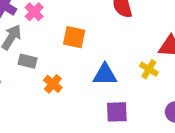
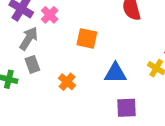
gray rectangle: (27, 61) -> (32, 64), moved, turned 56

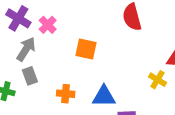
blue triangle: (115, 73) -> (104, 96), moved
orange cross: (67, 82) -> (66, 94), turned -35

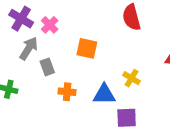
gray rectangle: (30, 76) -> (47, 67), moved
yellow cross: (157, 80) -> (132, 78), moved

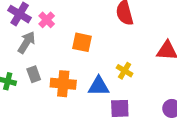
gray rectangle: (47, 67) -> (34, 74), moved
orange cross: (67, 92) -> (63, 84), size x1.5

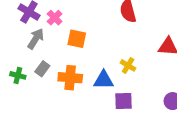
orange square: (82, 42) -> (77, 39), moved
gray rectangle: (34, 74) -> (42, 69), turned 56

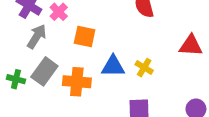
gray rectangle: (42, 69) -> (44, 71), size x1.5
blue triangle: (104, 80) -> (113, 66), moved

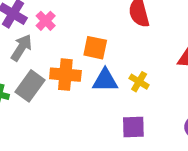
orange square: (85, 36) -> (95, 48), moved
orange cross: (77, 82) -> (65, 75), moved

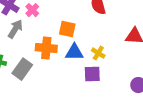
gray rectangle: (30, 86) -> (22, 69), moved
purple square: (133, 127) -> (92, 74), moved

